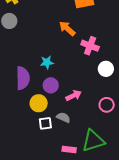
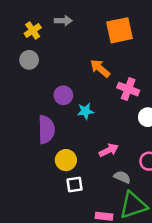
cyan star: (47, 62) -> (85, 111), moved
purple circle: (51, 85) -> (63, 95), moved
gray semicircle: (63, 117) -> (122, 177), moved

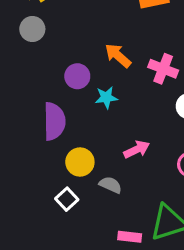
orange arrow: (100, 68) -> (118, 55), moved
gray semicircle: (122, 177) -> (111, 185), moved
white square: (75, 185) -> (67, 199), moved, turned -35

